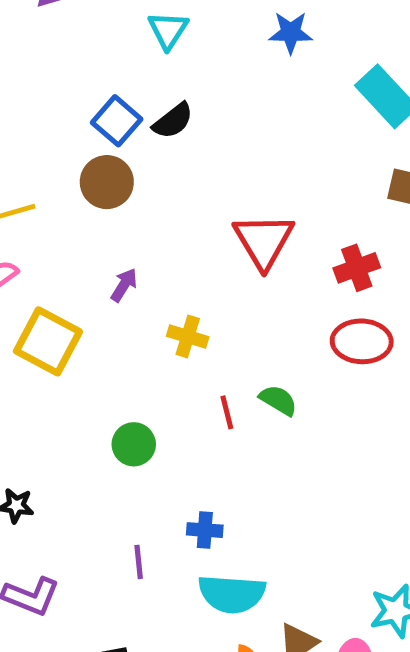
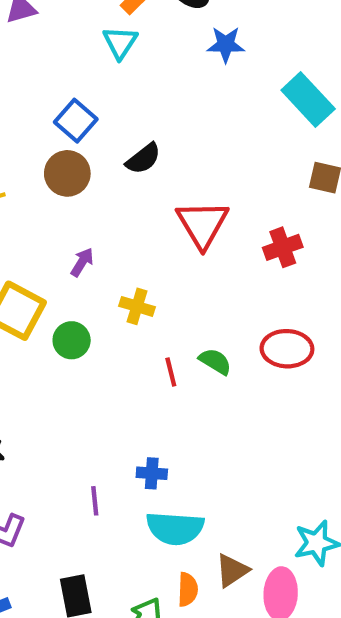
black semicircle: (173, 121) -> (143, 159), moved
red ellipse: (362, 341) -> (287, 349), moved
green circle: (134, 444) -> (72, 340), moved

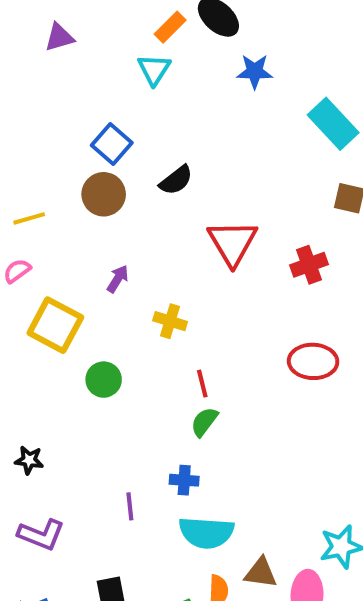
green circle: (72, 340) -> (104, 380), moved
green semicircle: (215, 361) -> (204, 422), moved, turned -84
brown triangle: (232, 570) -> (261, 573), turned 42

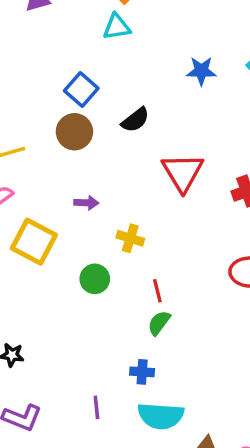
cyan triangle: (154, 69) -> (117, 27), turned 48
blue star: (255, 71) -> (201, 71), moved
purple arrow: (118, 279) -> (86, 203), turned 60
green circle: (104, 380) -> (95, 279), moved
purple line: (130, 506) -> (96, 407), moved

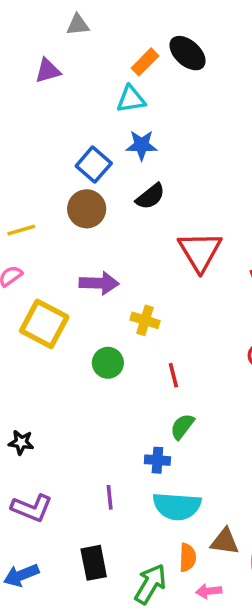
blue star: (201, 71) -> (142, 145), moved
purple arrow: (86, 203) -> (99, 283), size x1.5
green semicircle: (159, 323) -> (182, 427), moved

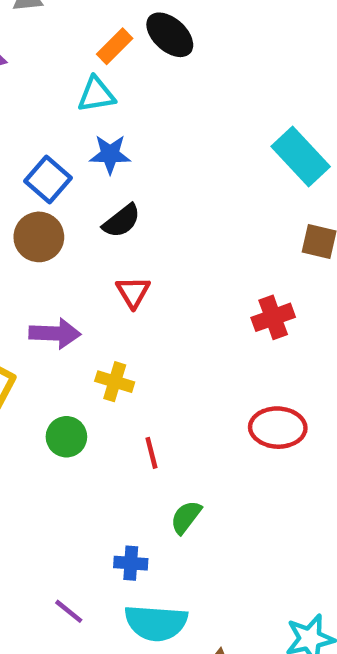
red triangle: (200, 251) -> (133, 292), moved, size x0.6
green semicircle: (182, 427) -> (186, 517), moved
purple line: (110, 497) -> (69, 611), turned -45

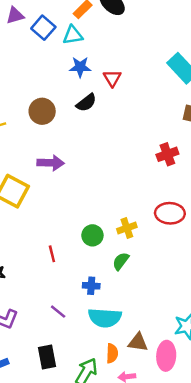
blue square: (48, 180) -> (43, 28), moved
red triangle: (133, 292) -> (112, 78), moved
yellow cross: (115, 382) -> (127, 228), moved, turned -36
green circle: (66, 437) -> (92, 235), moved
red line: (151, 453) -> (52, 254), moved

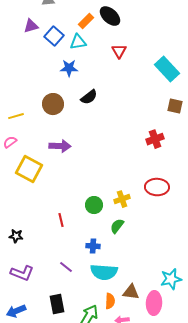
blue star: (80, 67) -> (69, 68), moved
red triangle: (112, 78) -> (119, 51), moved

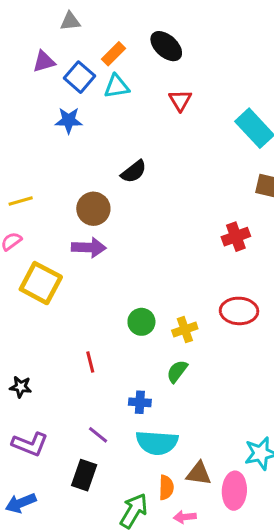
orange rectangle: (86, 21) -> (114, 54), moved
blue star: (69, 68) -> (69, 120), moved
brown circle: (53, 104) -> (93, 209), moved
green circle: (94, 205) -> (141, 322), moved
black rectangle: (57, 304) -> (84, 475), moved, turned 30

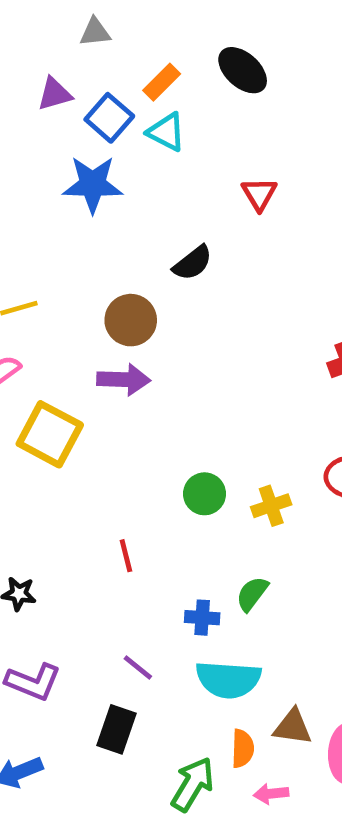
cyan triangle: (117, 86) -> (166, 132), turned 36
red triangle: (180, 100) -> (259, 194), moved
blue star: (69, 120) -> (93, 184), size x1.4
green semicircle: (177, 371) -> (252, 594), moved

